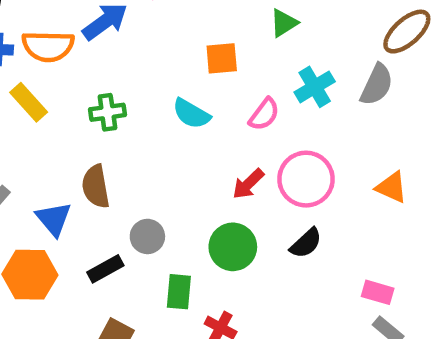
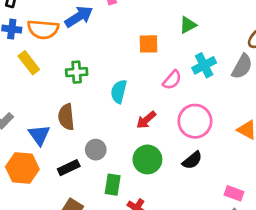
cyan semicircle: (191, 114) -> (119, 92), moved, turned 70
red arrow: (248, 184) -> (146, 120), moved

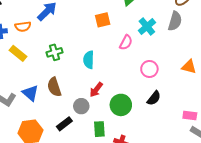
orange semicircle: (43, 29) -> (23, 27), size x0.7
red arrow: (146, 120) -> (96, 90), moved
pink circle: (195, 121) -> (149, 69), size x0.7
blue triangle: (39, 135) -> (30, 93), moved

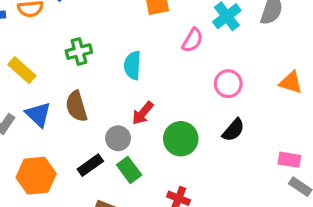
yellow rectangle: (18, 53) -> (22, 70), moved
green rectangle: (99, 129) -> (129, 170), moved, turned -35

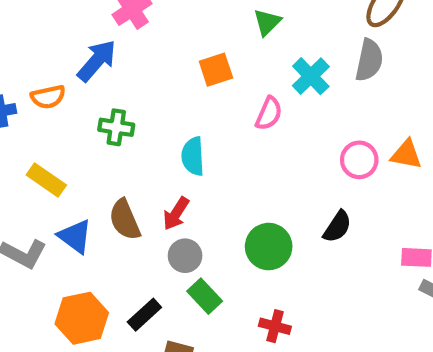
green cross: (79, 52) -> (116, 127), moved, turned 30
pink circle: (228, 84) -> (359, 160), moved
red arrow: (143, 113) -> (176, 214), moved
black rectangle: (90, 165) -> (144, 315), moved

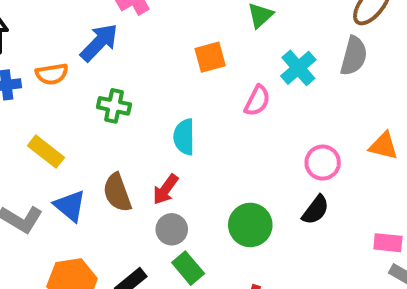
pink circle: (359, 160) -> (323, 163), moved

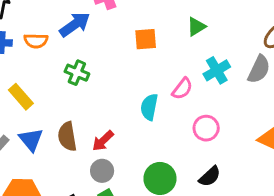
orange square: (210, 57) -> (146, 39), moved
cyan semicircle: (184, 137) -> (149, 107), moved
pink circle: (323, 163) -> (206, 128), moved

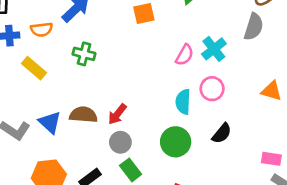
cyan cross: (217, 70) -> (214, 49), moved
yellow rectangle: (21, 97) -> (34, 68), moved
cyan semicircle: (149, 107) -> (183, 102), moved
brown semicircle: (67, 136) -> (83, 115), turned 112

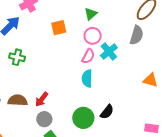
pink circle: (212, 89) -> (93, 36), moved
cyan semicircle: (183, 102) -> (87, 78), moved
black semicircle: (222, 133) -> (107, 112), moved

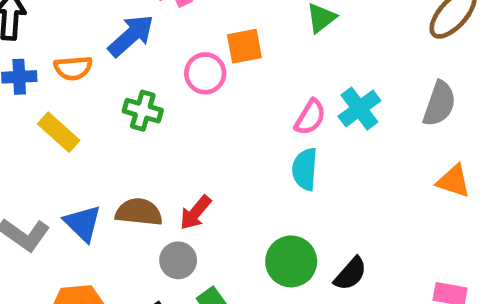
gray semicircle: (137, 35) -> (439, 104), moved
pink circle: (93, 36) -> (205, 73), moved
black semicircle: (107, 112) -> (350, 274), moved
gray circle: (44, 119) -> (178, 260), moved

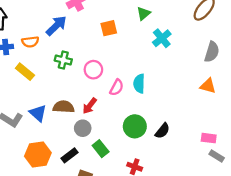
pink circle: (205, 73) -> (93, 70), moved
gray semicircle: (439, 104) -> (212, 52), moved
cyan cross: (359, 109) -> (162, 38), moved
pink semicircle: (310, 117) -> (117, 87), moved

